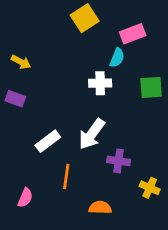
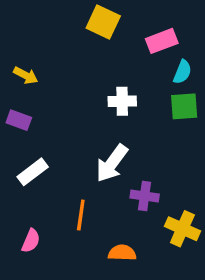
yellow square: (85, 18) -> (103, 22), turned -32
cyan semicircle: (117, 58) -> (182, 72), moved
white rectangle: (48, 141) -> (33, 172), moved
yellow cross: (150, 188) -> (182, 229), size x1.4

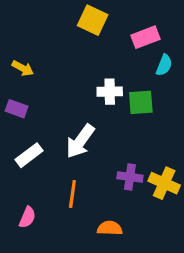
green square: (184, 106) -> (141, 102), moved
white arrow: (112, 163) -> (80, 141), moved
yellow cross: (182, 229) -> (164, 183), moved

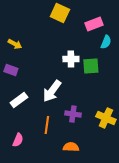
purple cross: (130, 177) -> (73, 114), moved

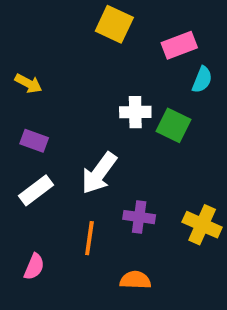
green square: (91, 66) -> (173, 125), turned 30
purple rectangle: (11, 70) -> (34, 141), moved

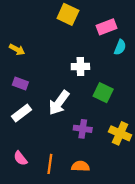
green square: (173, 125) -> (103, 93), moved
orange line: (89, 238) -> (50, 164), moved
pink semicircle: (34, 267) -> (20, 158), turned 119

